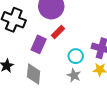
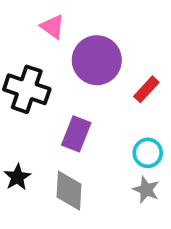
red rectangle: (58, 32) -> (146, 89), moved

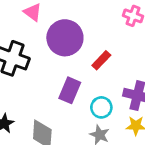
purple rectangle: (76, 134) -> (70, 90), moved

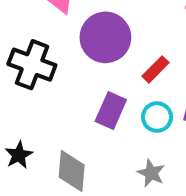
cyan circle: (101, 107) -> (157, 117), moved

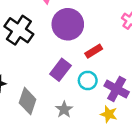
gray star: (151, 173) -> (64, 109), moved

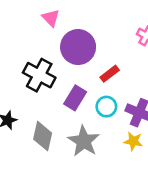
black cross: (19, 30) -> (39, 75), moved
gray star: (64, 109) -> (84, 141), size x1.6

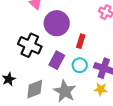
red rectangle: (110, 74) -> (81, 41), turned -32
gray diamond: (43, 136) -> (35, 89), turned 60

